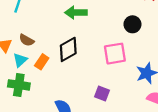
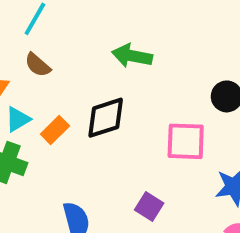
brown semicircle: (27, 40) -> (38, 65), moved

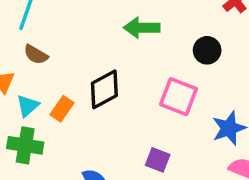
green arrow: (132, 56) -> (142, 28), moved
pink square: (186, 141) -> (179, 97), turned 30

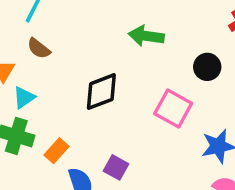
orange rectangle: (62, 109) -> (56, 151), moved
purple square: (158, 160) -> (116, 167), moved

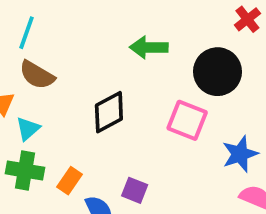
brown semicircle: (39, 48) -> (37, 75), size x1.4
black circle: (207, 67) -> (217, 72), size x1.6

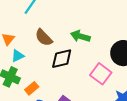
green arrow: (149, 47) -> (80, 36), moved
brown semicircle: (37, 75) -> (44, 38), moved

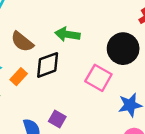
orange rectangle: (32, 88) -> (19, 77), moved

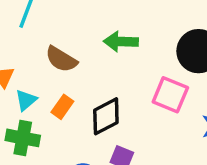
black diamond: (48, 65) -> (106, 116), moved

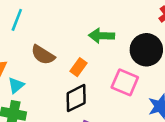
green arrow: (121, 42) -> (102, 36), moved
orange rectangle: (62, 107) -> (79, 67), moved

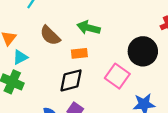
green arrow: (102, 36) -> (89, 28), moved
orange rectangle: (79, 67) -> (79, 53), turned 35

